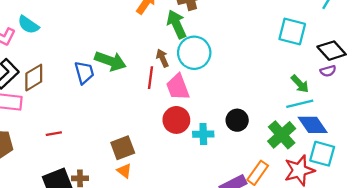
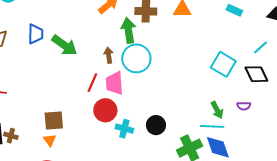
black diamond: (332, 51) -> (256, 74), moved
blue trapezoid: (84, 72) -> (36, 34), moved
red line: (151, 78) -> (92, 83), moved

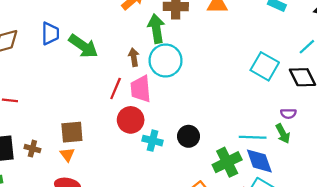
green arrow: (217, 110) -> (283, 134), moved
brown cross: (11, 136) -> (32, 149), moved

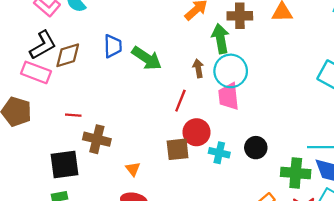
pink trapezoid: (141, 89) -> (229, 96), moved
brown square: (72, 132) -> (178, 149), moved
brown cross: (32, 149) -> (97, 139), moved, size x1.6
green cross: (227, 162) -> (296, 173), turned 32

